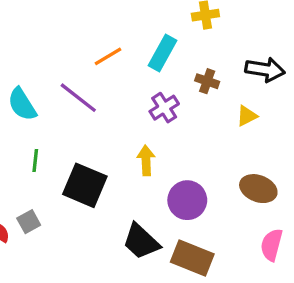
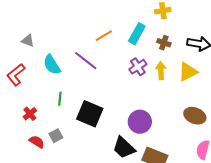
brown cross: (207, 81) -> (164, 43), moved
yellow triangle: (247, 116) -> (188, 72), size x1.5
yellow arrow: (146, 160) -> (161, 71), moved
purple circle: (187, 200) -> (140, 122), moved

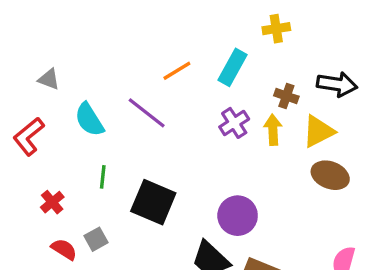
brown cross: (164, 43) -> (286, 96), moved
brown ellipse: (195, 116) -> (330, 175), moved

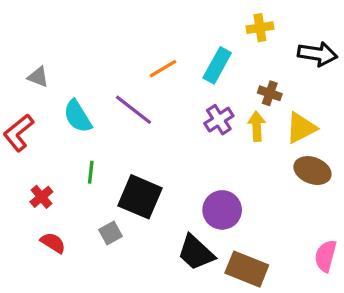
black arrow: (337, 84) -> (317, 54), moved
gray square: (96, 239) -> (110, 233), moved

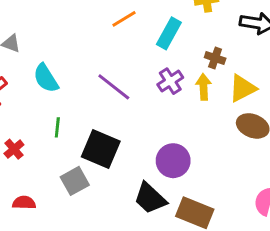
orange line: (163, 69) -> (124, 19), moved
purple line: (133, 110) -> (114, 87), moved
gray square: (110, 233) -> (75, 181), size x1.4
red semicircle: (53, 243) -> (24, 203), moved, turned -30

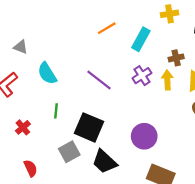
brown cross: (215, 58) -> (176, 58), turned -32
black trapezoid: (150, 198) -> (104, 162), moved
red semicircle: (24, 203) -> (31, 168), turned 63

